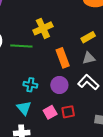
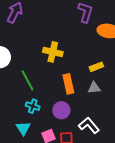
yellow cross: (43, 28) -> (53, 52), turned 30
green line: (21, 46) -> (28, 80), moved, turned 50
white L-shape: (88, 82) -> (89, 125), moved

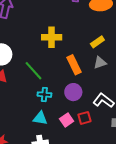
cyan triangle: (23, 128) -> (40, 118), turned -35

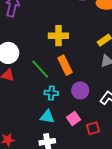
orange rectangle: (74, 65) -> (65, 65), moved
red square: (84, 118) -> (93, 128), moved

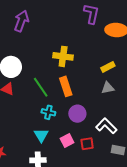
cyan triangle: (47, 117) -> (41, 135), turned 42
red square: (93, 128) -> (87, 144), moved

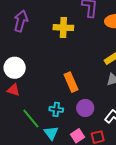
yellow cross: (63, 56) -> (63, 28), moved
green line: (41, 87) -> (31, 119), moved

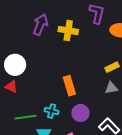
purple arrow: (21, 21) -> (40, 25), moved
green line: (31, 119) -> (25, 117), turned -65

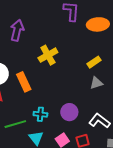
yellow cross: (68, 31) -> (48, 55), moved, turned -30
orange rectangle: (69, 86) -> (24, 82), moved

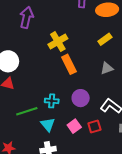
yellow rectangle: (94, 62) -> (105, 39), moved
orange rectangle: (24, 82) -> (69, 64), moved

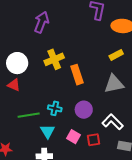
yellow cross: (58, 42) -> (54, 59), moved
gray triangle: (107, 68) -> (114, 84), size x1.5
pink square: (74, 126) -> (73, 137), turned -32

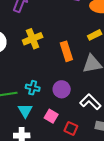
orange rectangle: (77, 75) -> (66, 51), moved
red square: (93, 140) -> (71, 128), moved, turned 32

